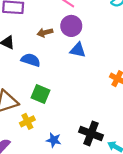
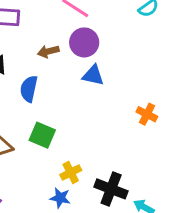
blue semicircle: (31, 60) -> (29, 89), turned -96
yellow cross: (27, 121) -> (71, 173), moved

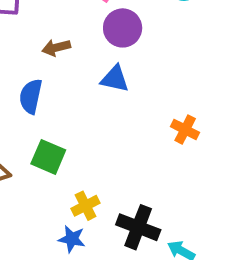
purple circle: (84, 42) -> (123, 28), moved

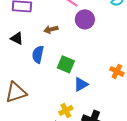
blue triangle: (115, 79) -> (81, 84), moved, turned -42
green square: (48, 157) -> (66, 64), moved

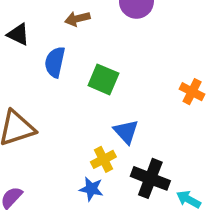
blue triangle: (81, 84) -> (126, 132), moved, turned -42

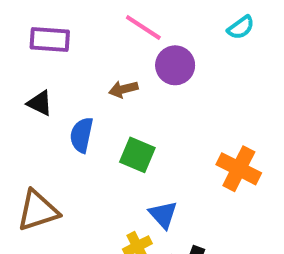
brown arrow: (77, 19) -> (123, 89), moved
orange cross: (192, 92) -> (239, 169), size x1.5

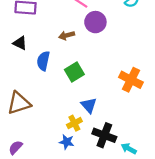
green square: (137, 155) -> (74, 72), turned 36

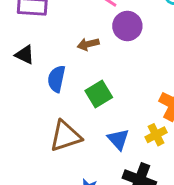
brown triangle: (19, 103) -> (65, 136), moved
yellow cross: (74, 123) -> (156, 135), moved

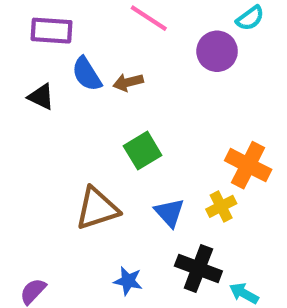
purple circle: (127, 26) -> (217, 51), moved
blue semicircle: (56, 79) -> (87, 74), moved, turned -44

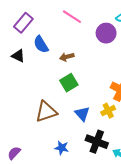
purple rectangle: (52, 31) -> (23, 23), turned -54
brown arrow: (128, 82) -> (67, 57), moved

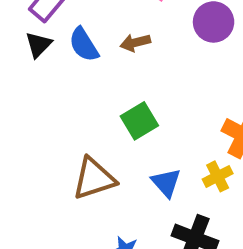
black triangle: (18, 56) -> (38, 45), moved, turned 48
brown arrow: (67, 57) -> (135, 43), moved

